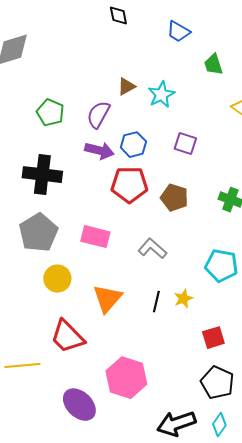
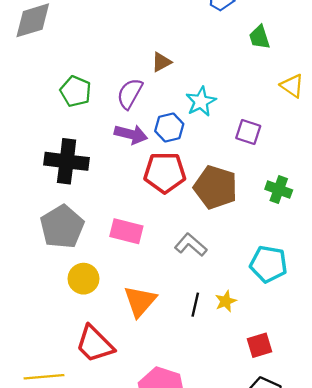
cyan star: (161, 95) -> (201, 102), moved
purple square: (185, 144) -> (248, 132), moved
brown pentagon: (174, 198) -> (216, 187), size x1.4

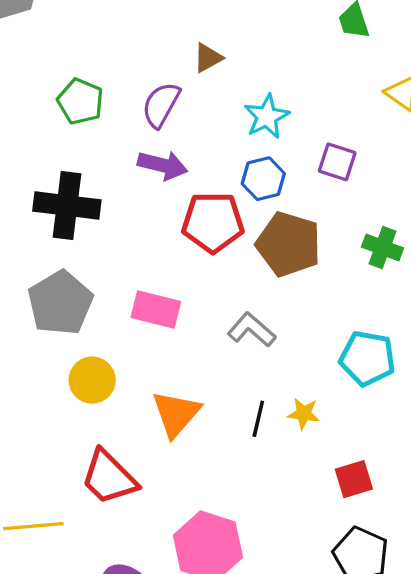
blue hexagon: (169, 127) -> (263, 179), moved
yellow star: (226, 301) -> (304, 414), turned 30

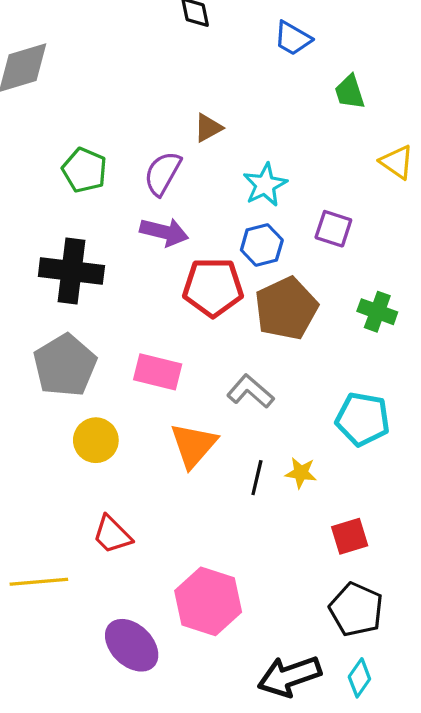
brown pentagon: (288, 244) -> (286, 308), turned 30
orange triangle: (176, 414) -> (193, 445), moved
red trapezoid: (109, 477) -> (112, 535), size x0.7

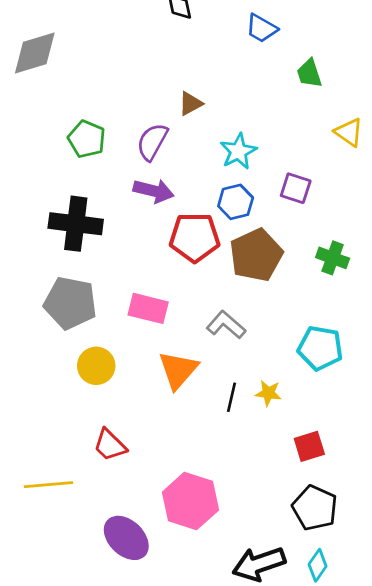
gray pentagon: (65, 365) -> (70, 303), turned -30

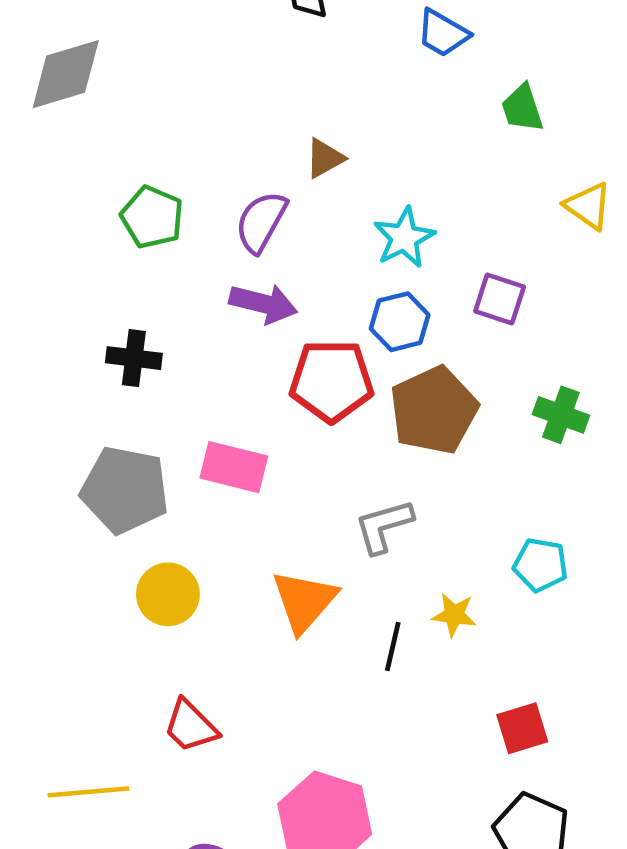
black cross: (76, 224) -> (134, 358), size x0.6
pink rectangle: (148, 308) -> (234, 467), moved
gray L-shape: (226, 325) -> (384, 526), turned -57
cyan pentagon: (320, 348) -> (540, 565), size x0.7
yellow star: (268, 393) -> (454, 615), moved

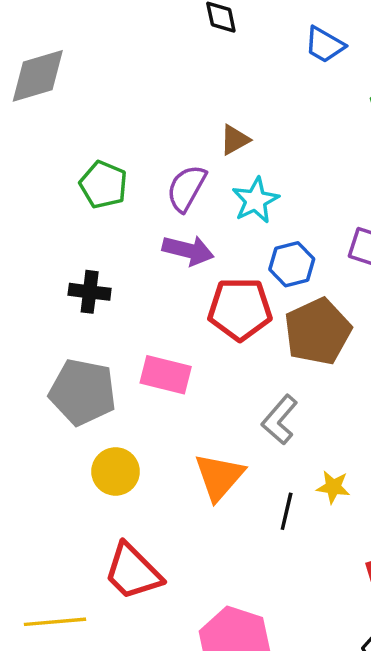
cyan star: (404, 238) -> (255, 200), moved
gray L-shape: (384, 526) -> (280, 420), turned -33
red trapezoid: (191, 726) -> (133, 572), size x1.4

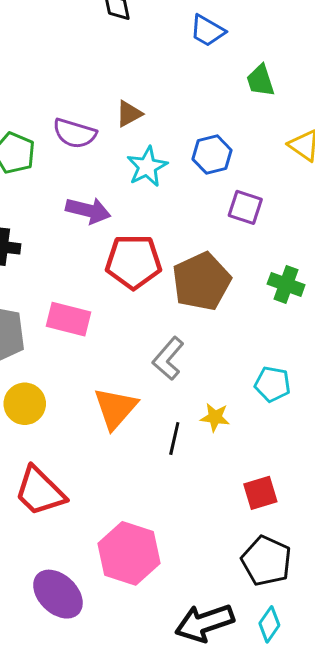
purple semicircle: (186, 188) -> (75, 133), moved, turned -102
blue hexagon: (292, 264) -> (212, 155), moved

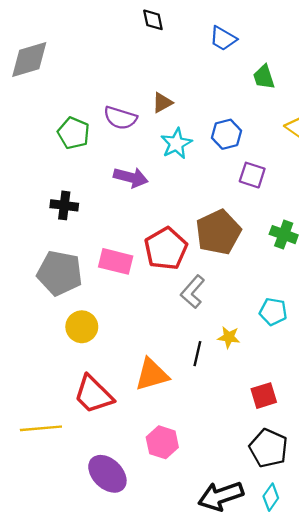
red pentagon: (133, 262) -> (166, 249), moved, turned -30
orange triangle: (115, 408) -> (152, 375), moved, turned 33
pink hexagon: (129, 553) -> (162, 442), size x0.7

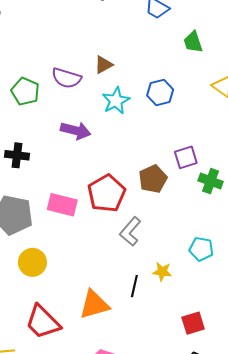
purple square: (252, 175) -> (186, 157), moved, turned -35
brown pentagon: (218, 232) -> (153, 179), size x0.7

